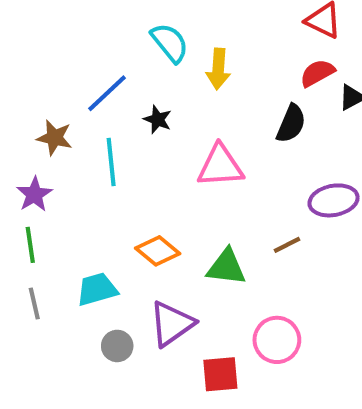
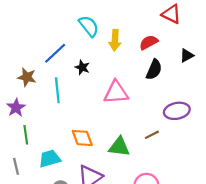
red semicircle: (317, 73) -> (149, 42), moved
green line: (30, 245) -> (26, 135), moved
orange diamond: (158, 251) -> (82, 138), turned 30

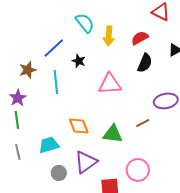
brown star: (27, 77) -> (28, 70), turned -30
green line: (26, 135) -> (17, 120), moved

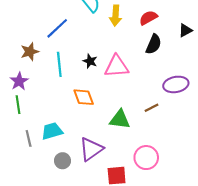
black star: (79, 61) -> (90, 61), moved
orange diamond: (79, 126) -> (84, 97), moved
gray line: (18, 152) -> (29, 138), moved

